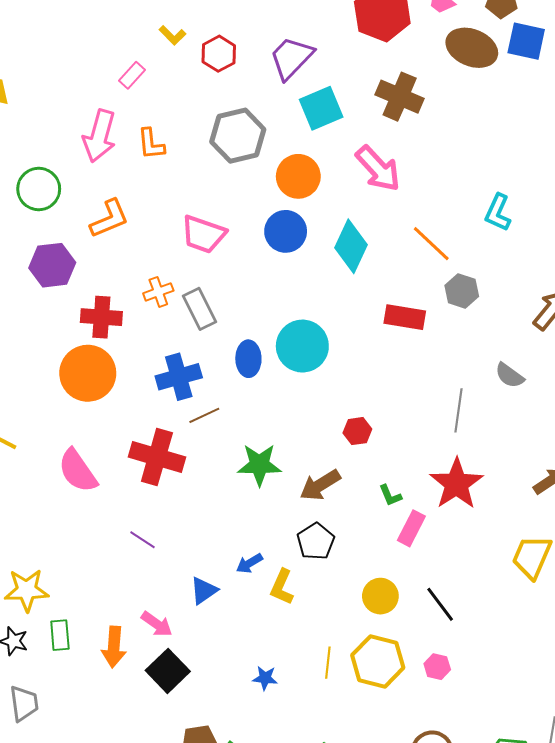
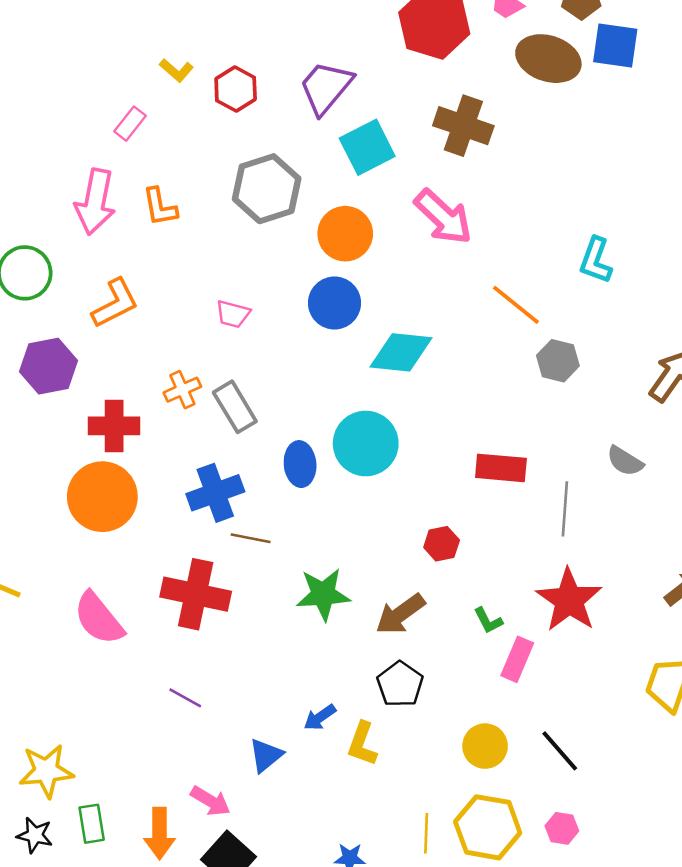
pink trapezoid: (203, 234) -> (233, 314), size x0.6
cyan diamond: (351, 246) -> (401, 352), moved, turned 75
red rectangle: (405, 317) -> (501, 468), moved
brown line: (204, 415) -> (251, 538), turned 40

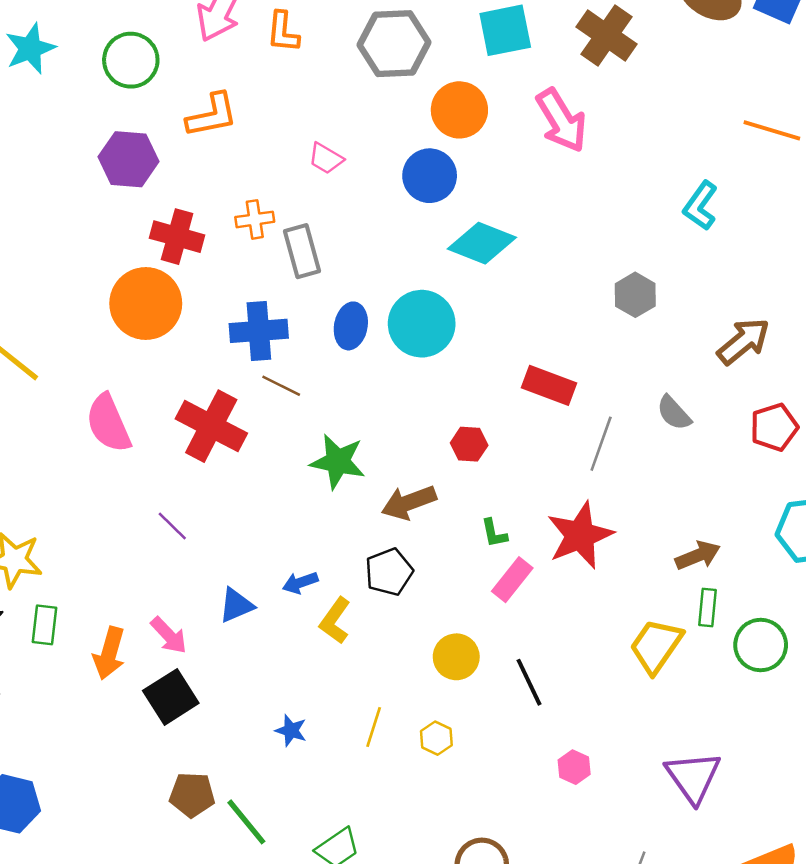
orange line: (516, 305) -> (772, 130), moved, turned -38
yellow hexagon: (488, 827) -> (436, 738), size x0.5
pink hexagon: (562, 828) -> (574, 767), moved

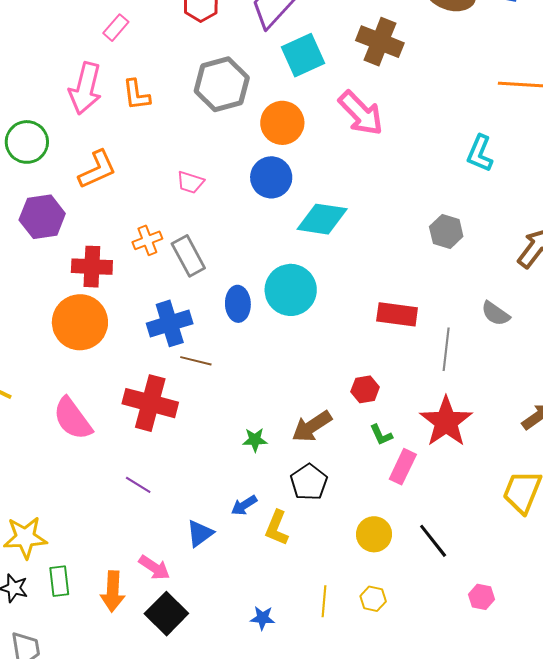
red hexagon: (469, 444) -> (365, 389), moved
green star: (338, 462) -> (255, 440), moved, size x0.6

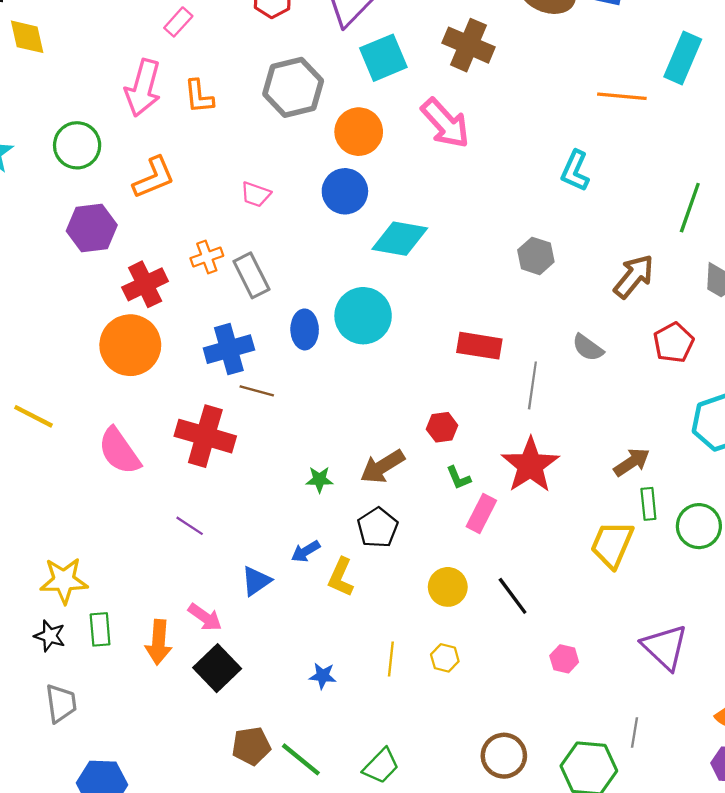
red cross: (92, 267) -> (145, 284), turned -30

